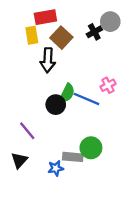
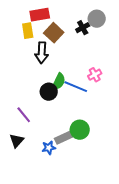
gray rectangle: (73, 157) -> (64, 138), turned -30

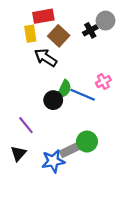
black arrow: (42, 53) -> (46, 58), turned 120
blue star: (49, 148) -> (53, 161), size x1.5

